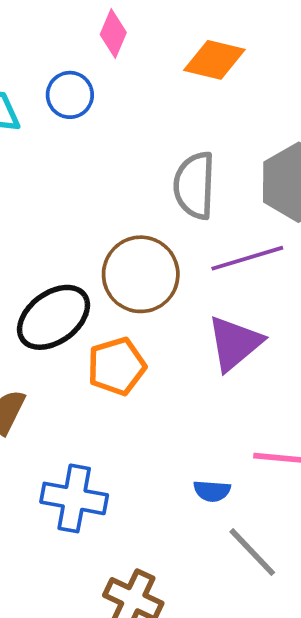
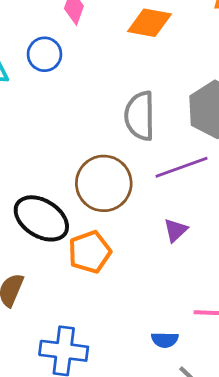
black ellipse: (54, 317) -> (41, 218), turned 72
purple triangle: (235, 343) -> (176, 230), size x0.6

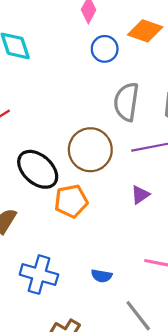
blue circle: (45, 54) -> (105, 49), moved
blue semicircle: (165, 340) -> (102, 276), moved

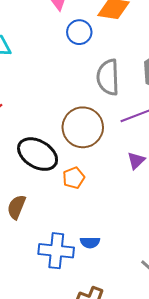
orange pentagon: (71, 201) -> (74, 178), size x0.7
blue semicircle: (102, 276) -> (90, 242), moved

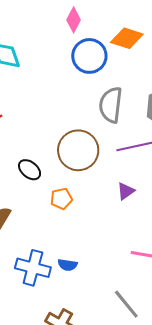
blue circle: (79, 32) -> (89, 56), size x1.4
black ellipse: (38, 154) -> (30, 170), size x0.6

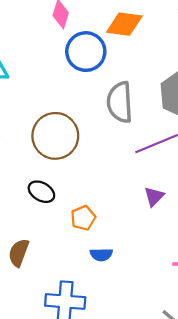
brown circle: (78, 150) -> (55, 136), moved
blue semicircle: (68, 265) -> (101, 255), moved

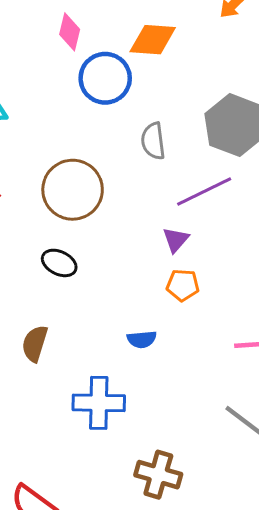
gray semicircle: (120, 102) -> (153, 141), size x0.7
purple triangle: (154, 196) -> (176, 240), moved
orange pentagon: (83, 218) -> (183, 285), moved, turned 30

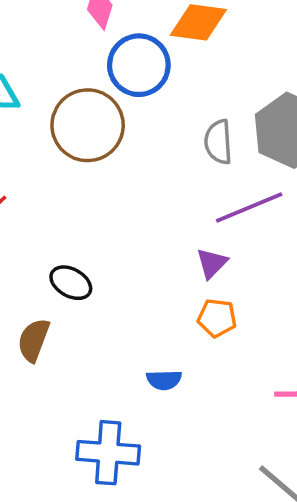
gray semicircle: (153, 141) -> (218, 142), moved
brown circle: (73, 190) -> (88, 125), moved
brown semicircle: (35, 344) -> (34, 340), moved

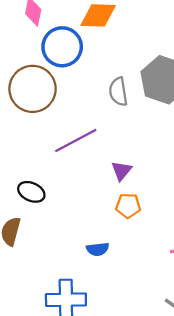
purple line: (249, 207) -> (76, 140), moved

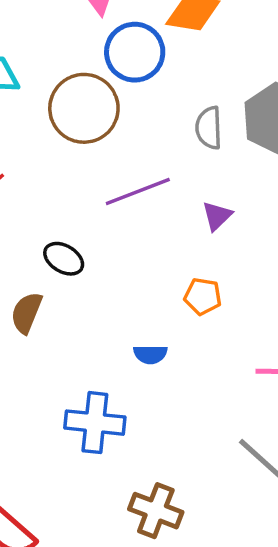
purple triangle: (121, 171) -> (217, 216), moved

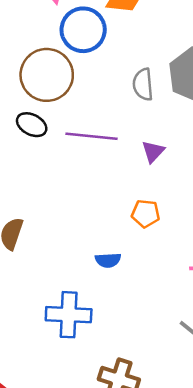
purple line: (138, 191) -> (92, 136), turned 30
black ellipse: (64, 259) -> (32, 125), moved

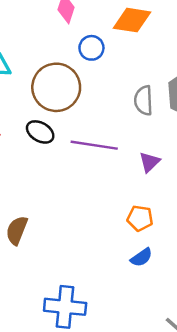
blue circle: (83, 30) -> (91, 48), size x0.6
blue semicircle: (108, 260) -> (141, 257), moved, turned -35

